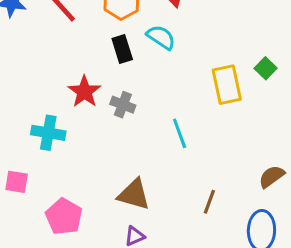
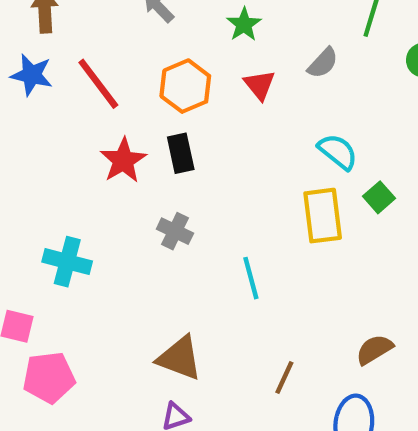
cyan semicircle: (161, 37) -> (338, 152), moved
red star: (84, 92) -> (123, 160), moved
pink pentagon: (64, 217) -> (49, 377), moved, turned 30

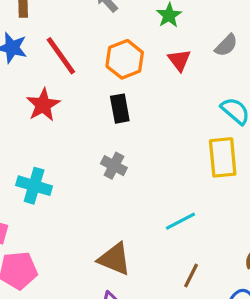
red star: (123, 160) -> (43, 105), moved
cyan line: (251, 278) -> (181, 221), moved, turned 76

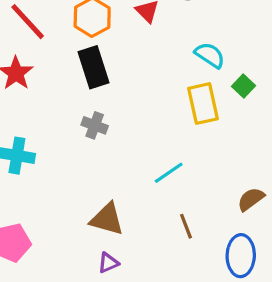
black rectangle: (120, 109) -> (93, 67), size x1.4
brown line: (191, 276) -> (186, 226), turned -40

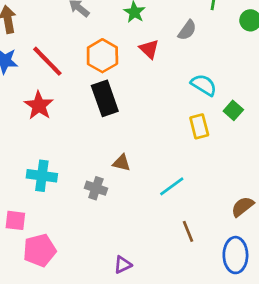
yellow rectangle: (203, 104) -> (199, 126), size x0.7
gray cross: (95, 125) -> (96, 188), moved
brown triangle: (107, 219) -> (122, 163), moved, size x0.6

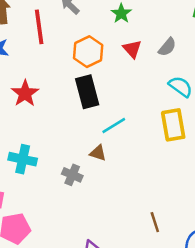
gray semicircle: (187, 30) -> (167, 47), moved
red line: (47, 61) -> (39, 27), moved, turned 32
yellow rectangle: (199, 126) -> (173, 125), size x1.4
cyan line: (172, 186) -> (114, 125), moved

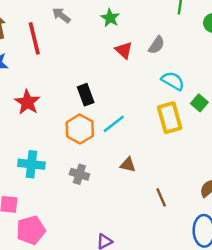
orange hexagon: (88, 52) -> (80, 129), moved
black rectangle: (87, 92) -> (86, 95), size x0.7
brown triangle: (98, 153) -> (128, 165), moved
brown line: (155, 222) -> (161, 197), moved

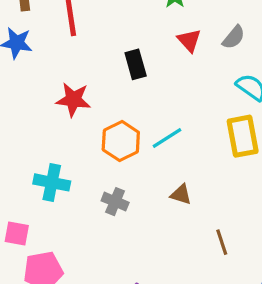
black rectangle: (86, 95) -> (136, 64), moved
red star: (27, 102) -> (73, 100), moved, turned -30

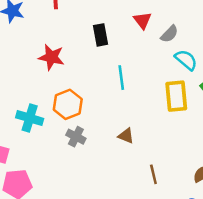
gray semicircle: (234, 37) -> (169, 34), moved
cyan line: (167, 138) -> (121, 78), moved, turned -70
orange hexagon: (121, 141) -> (68, 104), moved

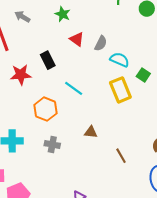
red star: (51, 57) -> (21, 75), moved
cyan line: (121, 78) -> (74, 88), turned -30
orange hexagon: (68, 104) -> (46, 109), moved

